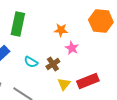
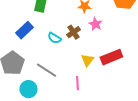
brown cross: (53, 64) -> (73, 32), moved

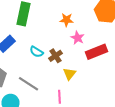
brown cross: (73, 32) -> (56, 56), moved
red rectangle: (111, 57) -> (96, 52), moved

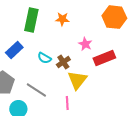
orange star: (66, 20) -> (62, 19), moved
yellow triangle: (70, 74) -> (77, 80), size x1.5

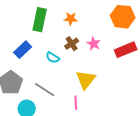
red rectangle: (104, 58) -> (126, 50), moved
brown cross: (63, 62) -> (72, 44), moved

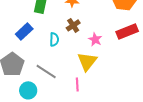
pink star: (94, 44) -> (95, 39), moved
cyan semicircle: (53, 58) -> (54, 39), turned -120

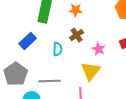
gray line: (46, 71) -> (50, 81), turned -35

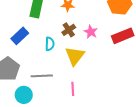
pink star: (99, 49) -> (91, 32), moved
yellow triangle: (91, 71) -> (75, 56), moved

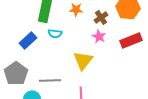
brown cross: (69, 30) -> (101, 18), moved
cyan semicircle: (50, 44) -> (55, 34), moved, turned 96

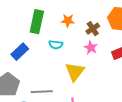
cyan semicircle: (55, 34) -> (56, 45), moved

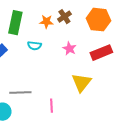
brown cross: (93, 29) -> (64, 17), moved
yellow triangle: (75, 72) -> (81, 83), moved

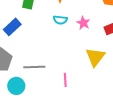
cyan semicircle: (34, 46) -> (60, 20), moved

